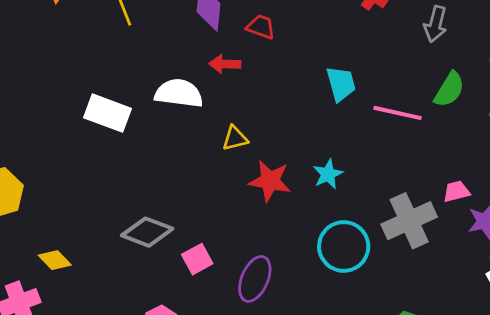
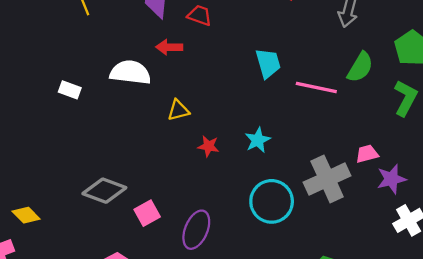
white rectangle: (107, 113) -> (70, 90), size x0.6
red star: (270, 181) -> (208, 146), size x0.6

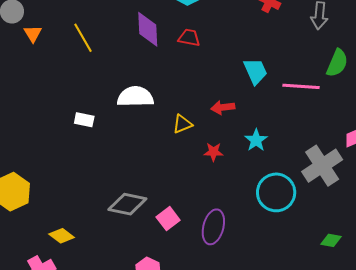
red arrow: (169, 47) -> (223, 107), moved

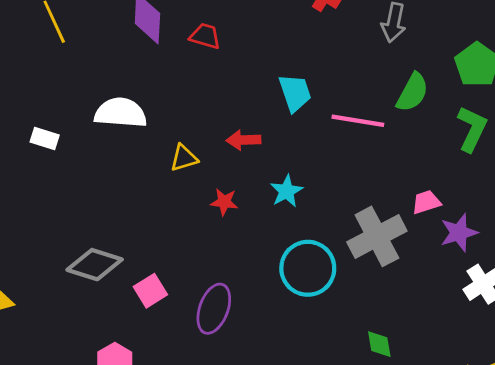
green diamond: (331, 240) -> (379, 344), turned 65

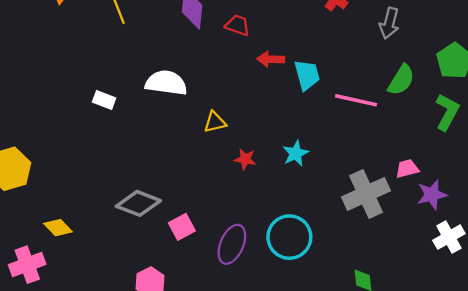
red arrow: (244, 140) -> (271, 59), moved
cyan circle: (308, 268) -> (289, 237), moved

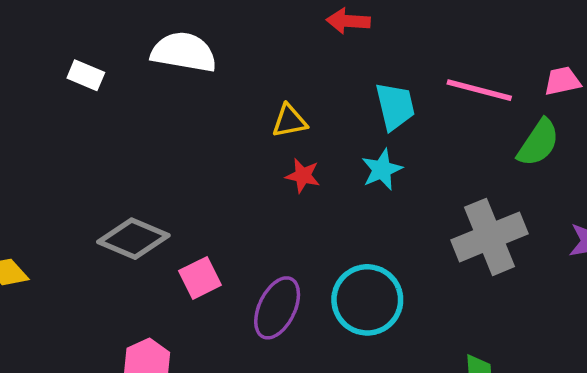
cyan trapezoid: (307, 75) -> (395, 106), moved
green semicircle: (401, 80) -> (538, 143), moved
yellow triangle: (215, 122) -> (289, 121), moved
pink trapezoid: (407, 169) -> (562, 81), moved

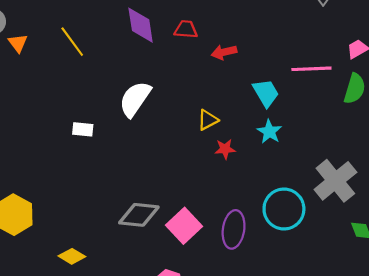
white semicircle: (184, 52) -> (135, 99), turned -48
gray cross: (489, 237) -> (335, 181), moved
pink square: (200, 278) -> (184, 226), size x1.4

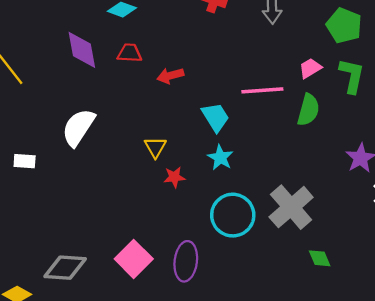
yellow triangle: (208, 120) -> (155, 147), turned -30
cyan circle: (284, 209) -> (233, 215), moved
gray diamond: (139, 215) -> (65, 268), moved

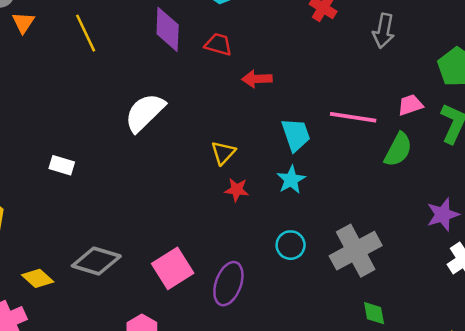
white rectangle: (25, 161) -> (62, 165), moved
cyan circle: (233, 215) -> (291, 245), size x0.6

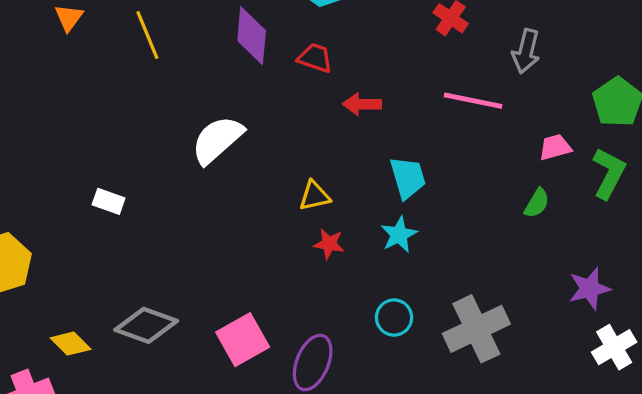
pink line: (353, 117) -> (473, 101), moved
green semicircle: (398, 150) -> (537, 203), size x0.7
yellow triangle: (223, 153) -> (315, 196), turned 32

